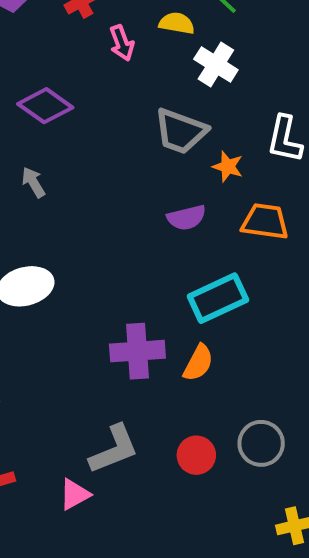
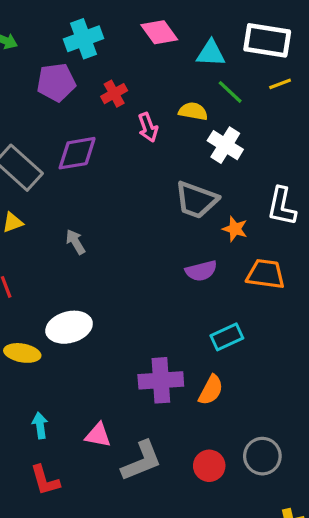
purple diamond: (45, 106) -> (77, 153), moved, turned -45
cyan rectangle: (218, 298) -> (227, 337), size x0.7
pink triangle: (75, 494) -> (98, 435), moved, turned 40

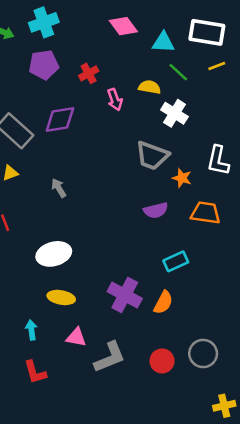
cyan cross: (84, 39) -> (44, 22), moved
yellow ellipse: (22, 353) -> (61, 297), moved
purple cross: (161, 380) -> (125, 295), turned 32

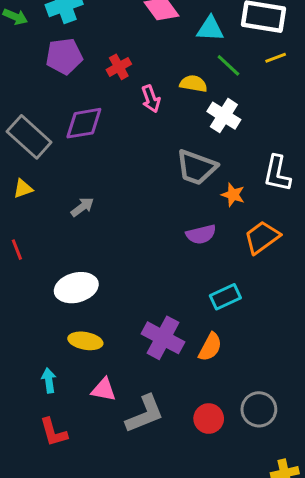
gray arrow: (59, 188) -> (82, 207), turned 84
orange trapezoid: (206, 213) -> (262, 237), turned -44

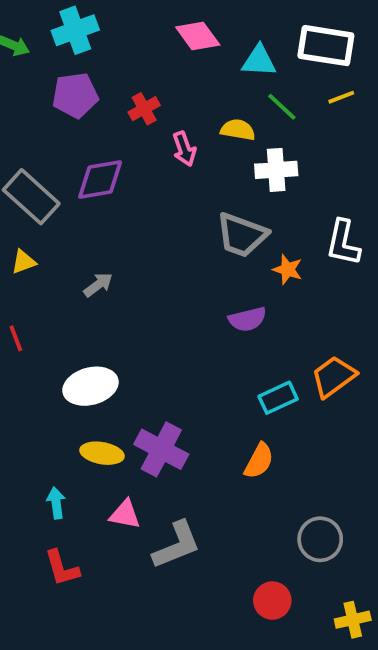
white cross: (224, 116) -> (276, 170), turned -36
orange trapezoid: (262, 237) -> (334, 377), moved
purple cross: (163, 338) -> (161, 449), moved
red circle: (209, 419) -> (272, 601), moved

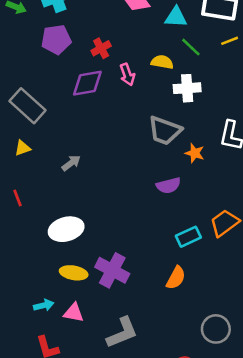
purple diamond: (100, 180) -> (87, 83), moved
cyan arrow: (56, 503) -> (44, 305), turned 84
pink triangle: (125, 514) -> (74, 313), moved

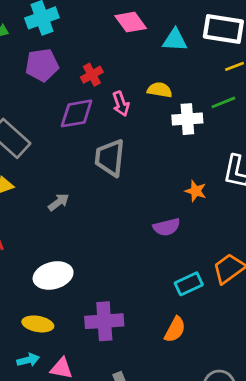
green line: (191, 47) -> (223, 102), moved, turned -65
gray trapezoid: (165, 131) -> (110, 158), moved, turned 76
purple cross: (112, 270) -> (104, 321), turned -32
yellow ellipse: (74, 273) -> (38, 324), moved

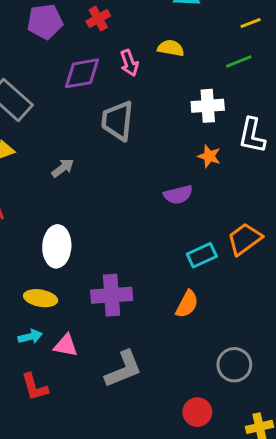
red cross: (92, 75) -> (98, 19), moved
white cross: (187, 119) -> (208, 106), moved
white ellipse: (53, 275) -> (57, 246), turned -72

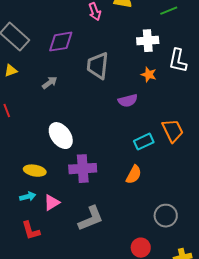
purple diamond: (82, 73) -> (61, 42), moved
gray trapezoid: (117, 121) -> (98, 66), moved
orange trapezoid: (245, 239) -> (173, 131), turned 100
white ellipse: (57, 246) -> (61, 136), moved, turned -40
pink triangle: (66, 346) -> (52, 203), turned -42

